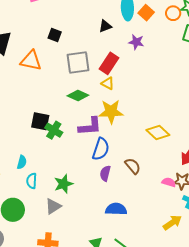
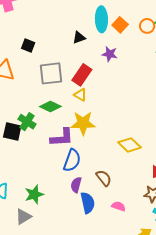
green cross: (54, 130) -> (27, 122), moved
pink semicircle: (169, 182) -> (119, 206), moved
blue semicircle: (116, 209) -> (88, 203), moved, turned 75

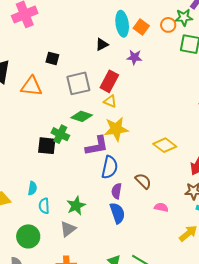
blue semicircle: (88, 203) -> (117, 213), moved

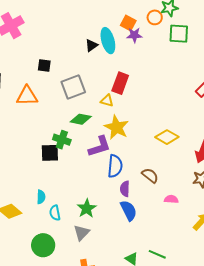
cyan ellipse: (122, 24) -> (108, 41), moved
purple star: (134, 57) -> (134, 35), moved
red rectangle: (109, 81) -> (120, 83), moved
yellow star: (116, 129) -> (117, 127), turned -30

